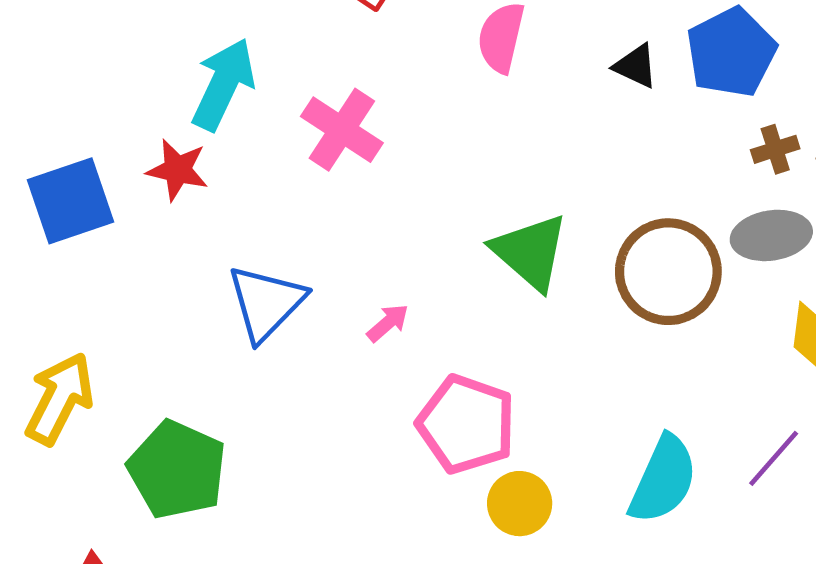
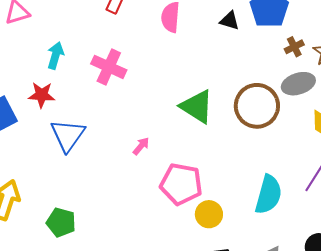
cyan arrow: (223, 84) -> (55, 55), size x0.7
blue triangle: (266, 303) -> (68, 135), moved
green pentagon: (177, 470) -> (61, 222), size x0.7

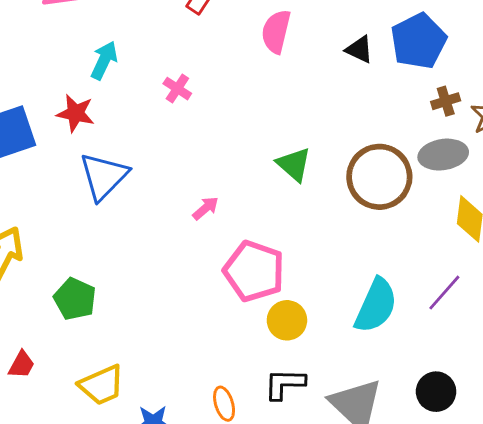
pink cross: (109, 67) -> (177, 89), size x0.6
green triangle: (197, 107) -> (294, 164), size x0.7

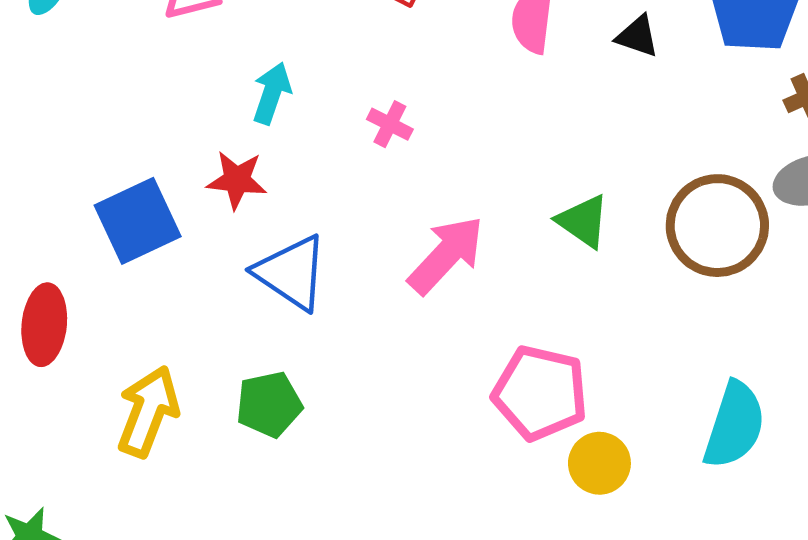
black triangle: (359, 49) -> (638, 36), moved
blue triangle: (104, 176) -> (291, 273), turned -34
pink arrow: (206, 208) -> (446, 255), moved, size x2.0
green pentagon: (75, 299) -> (269, 404), moved, turned -30

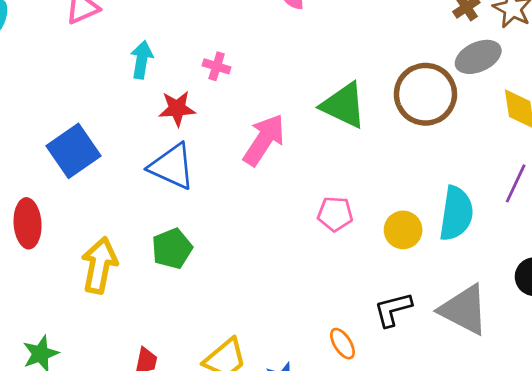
red star: (237, 180) -> (177, 109), moved
green triangle: (583, 221) -> (344, 105), size x1.4
pink pentagon: (540, 393) -> (335, 214), size x0.6
yellow circle: (599, 463) -> (403, 230), moved

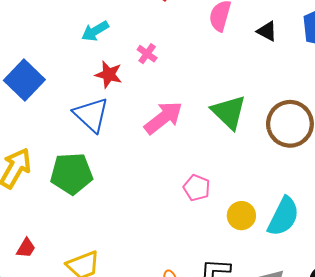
cyan arrow: (142, 60) -> (95, 31), turned -148
blue square: (74, 151) -> (24, 80), turned -30
green pentagon: (172, 249) -> (71, 174), size x1.4

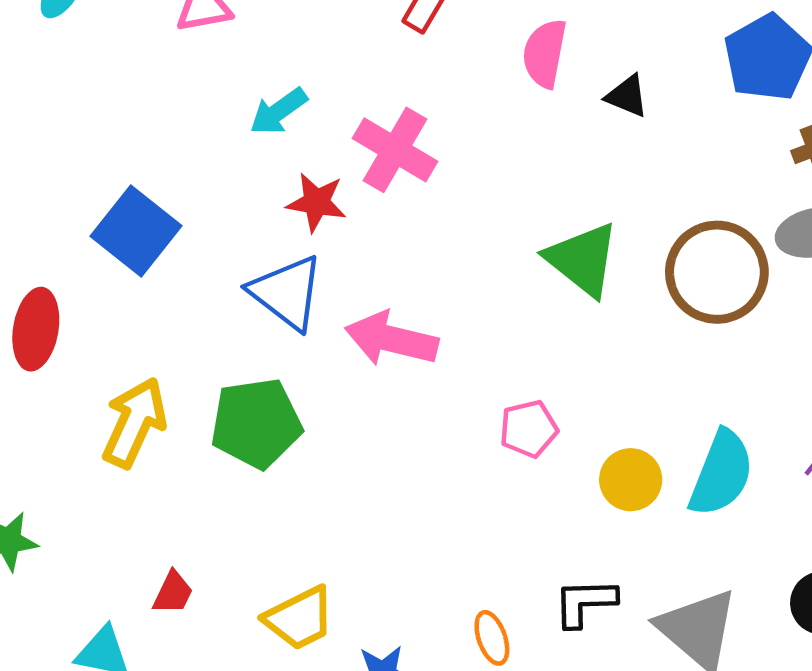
black triangle: (267, 31) -> (627, 96), moved
pink cross: (147, 54) -> (395, 150), size x1.8
pink arrow: (163, 118) -> (391, 339), moved, turned -123
pink pentagon: (197, 188) -> (529, 429), turned -30

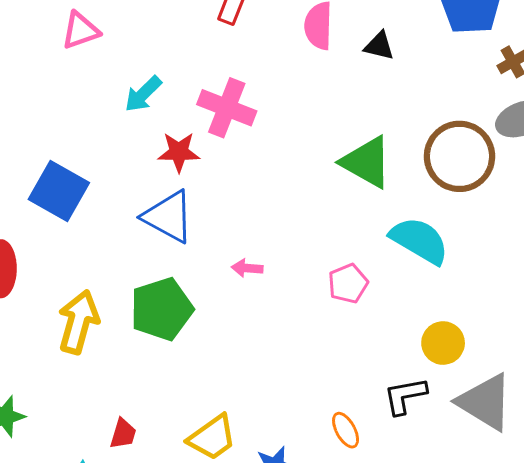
pink arrow: (391, 339) -> (247, 268), moved, size x0.5
cyan semicircle: (721, 473) -> (419, 241), moved, turned -72
yellow circle: (631, 480) -> (443, 343), moved

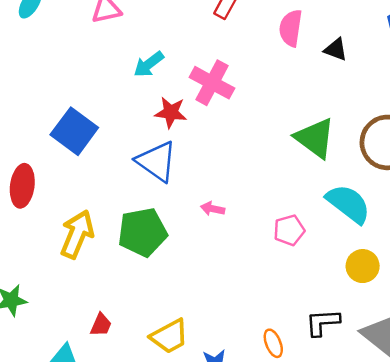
yellow circle: (443, 343) -> (363, 266), moved

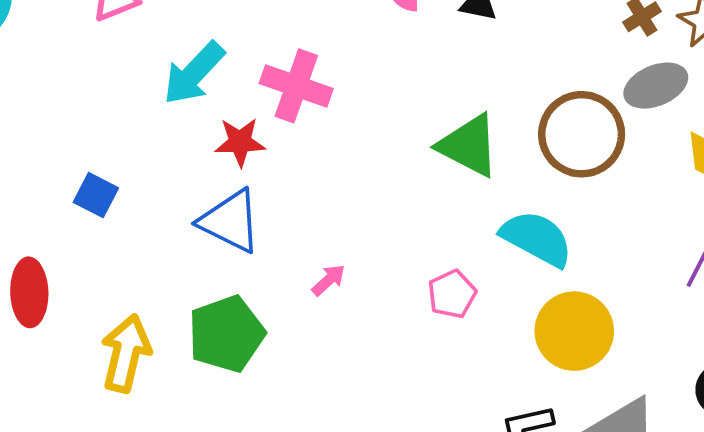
cyan arrow: (149, 64) -> (194, 73), size x1.4
blue square: (74, 131) -> (96, 195), size x0.6
pink arrow: (213, 209) -> (329, 280), turned 135
yellow circle: (363, 266) -> (574, 331), size x1.5

